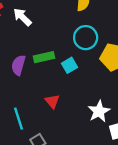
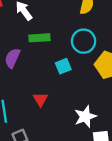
green rectangle: (44, 57) -> (40, 38), moved

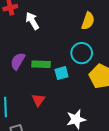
green rectangle: (40, 38) -> (41, 64), moved

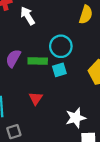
cyan circle: (82, 53) -> (61, 46), moved

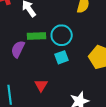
green rectangle: (38, 61) -> (37, 36), moved

